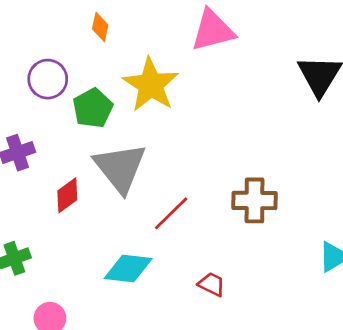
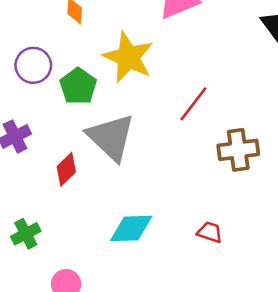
red line: (171, 213) -> (193, 104), moved

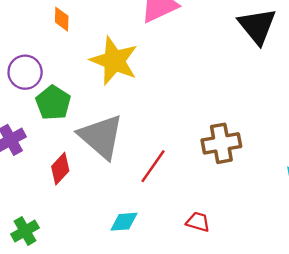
green pentagon: (78, 86) -> (53, 103), moved
red line: (193, 104) -> (153, 166), moved
cyan diamond: (131, 228) -> (124, 222), size x0.7

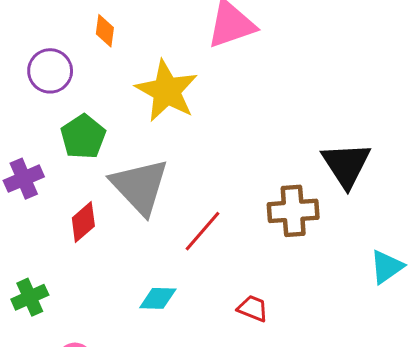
black triangle: (257, 26) -> (346, 165), moved
purple circle: (25, 72) -> (50, 71), moved

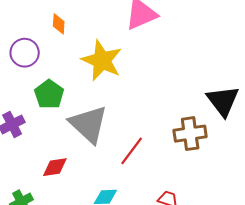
red diamond: (83, 222) -> (55, 167), moved, turned 36

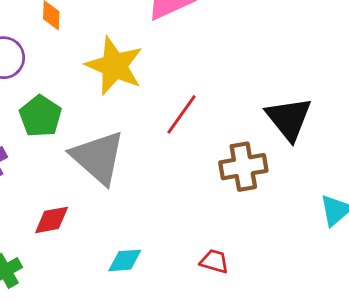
red line: (132, 151) -> (181, 114), moved

